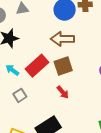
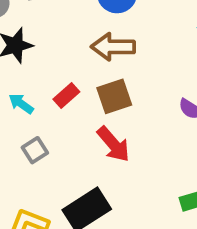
red rectangle: (37, 66) -> (66, 96), size x0.6
red arrow: (63, 92) -> (113, 144), size x1.5

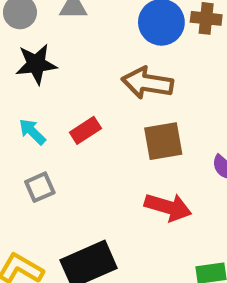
brown square: (114, 96) -> (163, 141), moved
red arrow: (113, 144) -> (168, 207), moved, turned -42

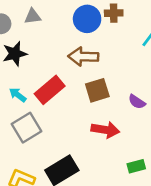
red rectangle: (85, 130) -> (50, 90), size x1.6
gray square: (40, 187) -> (26, 128), size x1.6

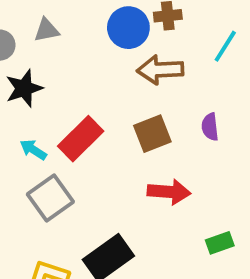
brown arrow: (83, 57) -> (160, 70), moved
purple semicircle: (137, 102) -> (210, 127), moved, turned 54

